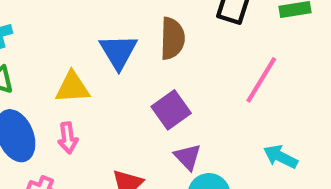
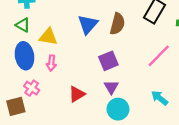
yellow triangle: (72, 87) -> (48, 37), moved

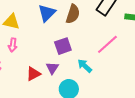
purple triangle: (111, 87) -> (52, 68), moved
cyan arrow: (160, 98) -> (85, 66), moved

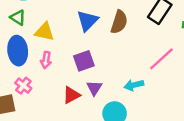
purple square: (63, 46) -> (84, 61), moved
cyan arrow: (85, 66) -> (134, 85), turned -56

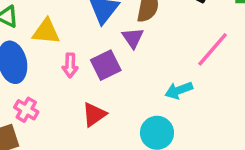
pink arrow: (46, 60) -> (70, 65), moved
purple triangle: (94, 88) -> (133, 38), moved

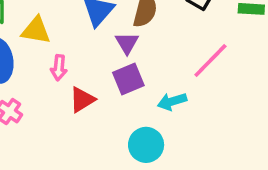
purple square: (106, 65) -> (128, 79), moved
red triangle: (94, 114) -> (82, 100), moved

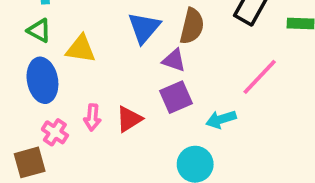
purple triangle: (127, 43) -> (174, 60), turned -40
pink arrow: (59, 68) -> (92, 117), moved

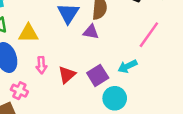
purple square: (176, 97) -> (98, 75), moved
pink arrow: (92, 117) -> (41, 65), moved

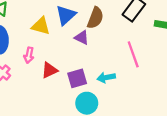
yellow triangle: (28, 33) -> (41, 26), moved
pink line: (149, 35) -> (133, 54), turned -70

